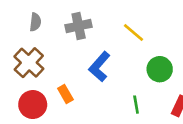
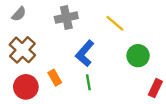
gray semicircle: (35, 22) -> (19, 14), moved, turned 35
green line: (136, 105) -> (88, 82), moved

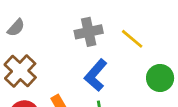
gray cross: (66, 18) -> (89, 32), moved

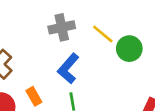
green circle: (160, 78) -> (129, 49), moved

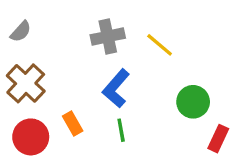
green circle: (129, 49) -> (193, 102), moved

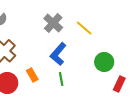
gray cross: (108, 36) -> (53, 23), turned -36

